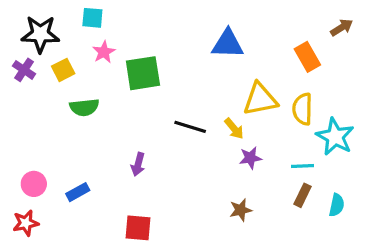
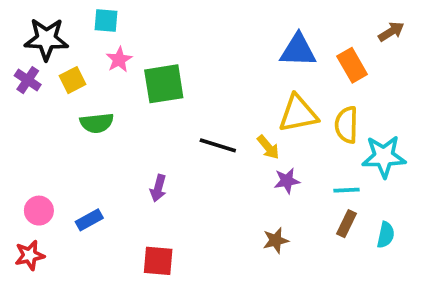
blue triangle: (228, 44) -> (298, 50), moved
cyan star: (335, 137) -> (384, 157), turned -30

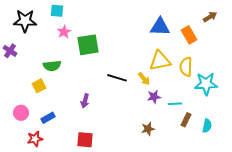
purple cross: (28, 80) -> (10, 51), moved
yellow square: (72, 80) -> (39, 86), moved
cyan line: (346, 190) -> (175, 104), moved
red star: (30, 255) -> (35, 139), moved

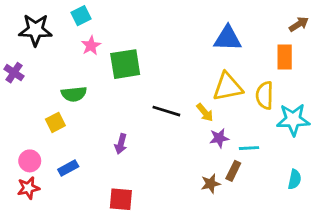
cyan square: (57, 11) -> (81, 16), turned -32
orange rectangle: (189, 35) -> (285, 57), moved, turned 30
brown rectangle: (186, 120) -> (233, 171), moved
red star: (35, 139) -> (28, 188), moved

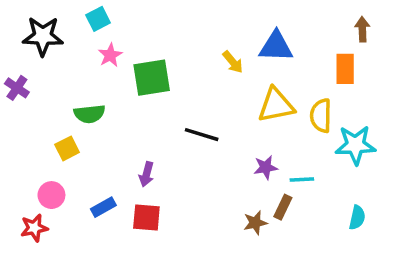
brown arrow: (299, 24) -> (362, 29), turned -60
yellow arrow: (205, 112) -> (233, 62), moved
pink circle: (30, 161) -> (51, 195), moved
blue rectangle: (68, 168) -> (103, 207), moved
red square: (121, 199) -> (146, 217), moved

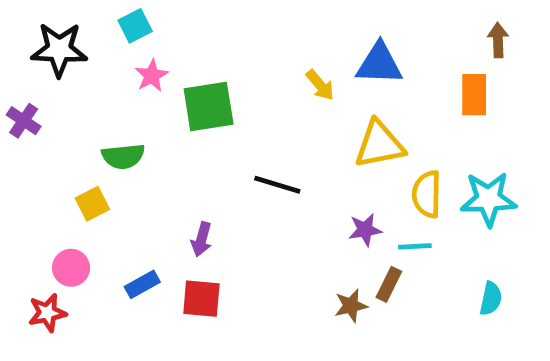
yellow semicircle: (321, 116) -> (427, 194), moved

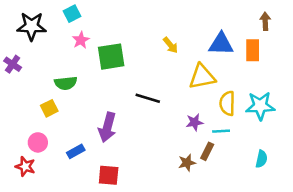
blue triangle: (379, 64) -> (221, 44), moved
purple arrow: (201, 239) -> (107, 127), size x1.6
red square: (201, 299) -> (109, 175), moved
red star: (47, 313) -> (25, 166), turned 30

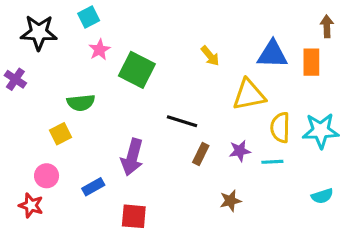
green square: (111, 57) -> (137, 70), turned 36
brown rectangle: (207, 151) -> (201, 154), moved
cyan semicircle: (261, 159) -> (322, 196), turned 60

